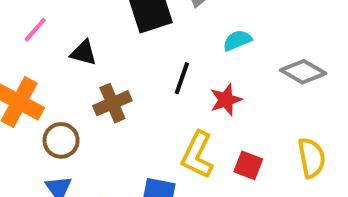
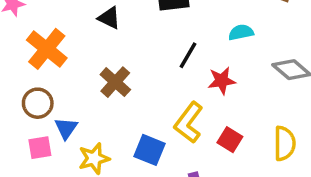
brown cross: (112, 103) -> (115, 82), moved, turned -36
brown circle: (61, 140) -> (38, 103), moved

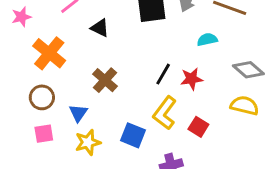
black line: (188, 55) -> (163, 74), moved
blue triangle: (66, 128) -> (78, 113), moved
yellow semicircle: (285, 143) -> (245, 105), moved, turned -76

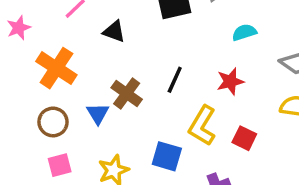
black line: (163, 74) -> (175, 80), moved
blue triangle: (78, 113) -> (98, 114), moved

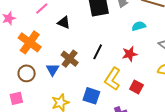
pink square: (60, 165) -> (16, 98), moved

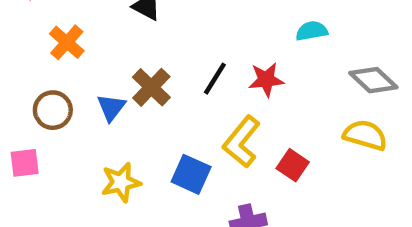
orange cross: (30, 42) -> (67, 42), size x0.7
red star: (130, 54) -> (266, 80), moved

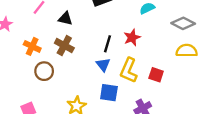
brown cross: (151, 87) -> (64, 45), moved
blue triangle: (111, 107) -> (103, 65), moved
brown circle: (53, 110) -> (44, 71), moved

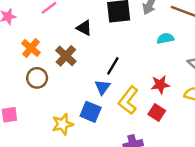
black triangle: (65, 19) -> (84, 28), moved
red star: (132, 38) -> (160, 85), moved
blue square: (109, 93) -> (91, 112), moved

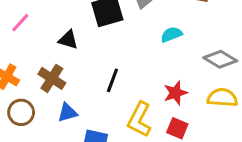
blue triangle: (102, 87) -> (68, 113), moved, turned 49

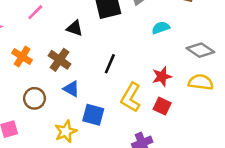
brown circle: (21, 112) -> (34, 98), moved
blue triangle: (68, 113) -> (71, 89), turned 42

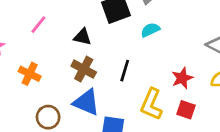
cyan semicircle: (161, 28) -> (150, 30), moved
brown cross: (60, 60) -> (84, 69), moved
blue triangle: (71, 89) -> (86, 102), size x1.5

